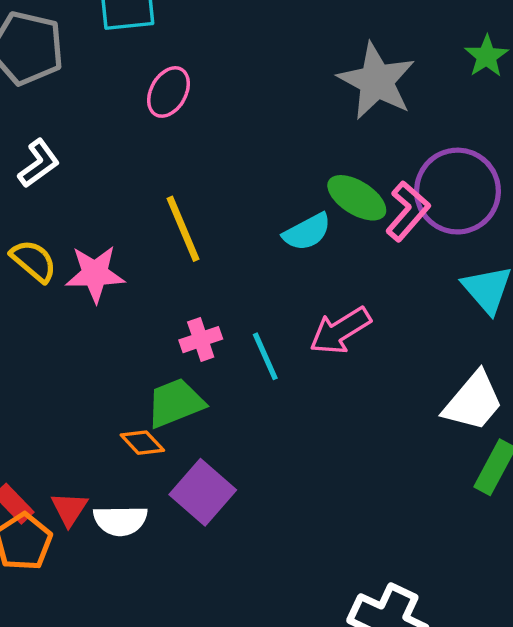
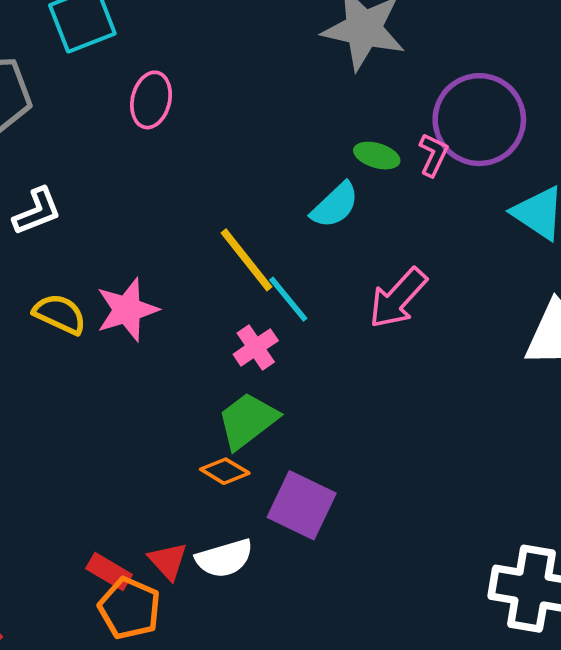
white L-shape: (39, 163) -> (37, 211), turned 30
green ellipse: (357, 198) -> (377, 156), size x0.7
pink L-shape: (408, 211) -> (433, 155), size x0.7
yellow line: (183, 229) -> (247, 260), moved
cyan line: (265, 356) -> (288, 299), moved

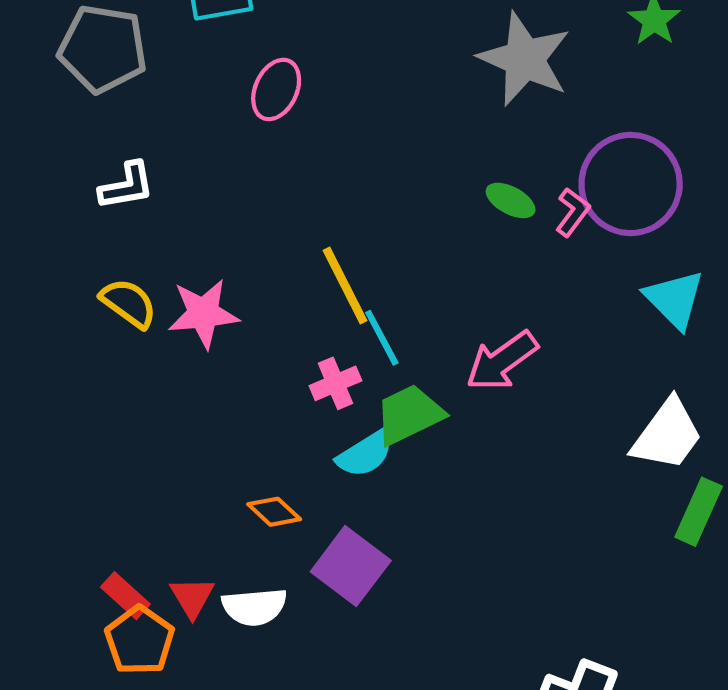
cyan semicircle: (335, 205) -> (365, 454), moved
green trapezoid: (248, 421) -> (409, 414), moved

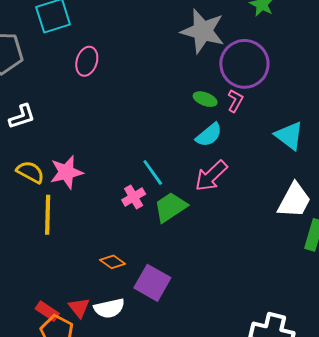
purple circle: (631, 184) -> (244, 64), moved
yellow line: (345, 286) -> (48, 215), moved, turned 36
cyan semicircle: (365, 454) -> (209, 135), moved

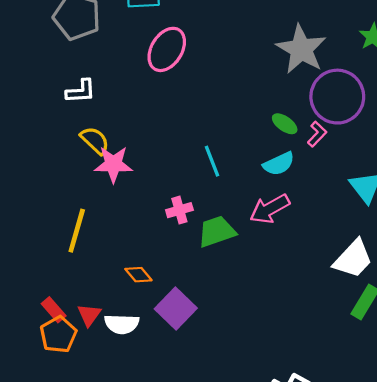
pink ellipse: (87, 61) -> (167, 49), size x1.4
yellow semicircle: (30, 172) -> (95, 140), moved
cyan line: (153, 172) -> (212, 161), moved
yellow line: (48, 215) -> (77, 231), moved

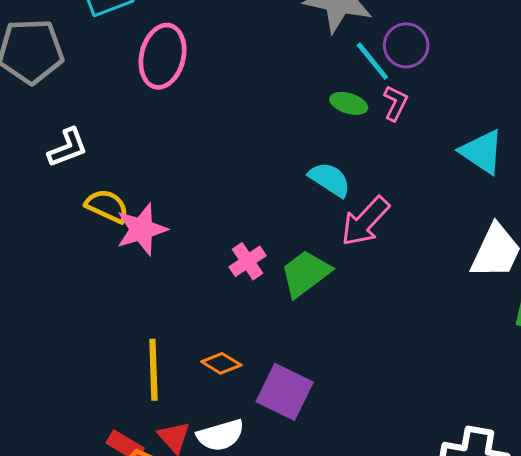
purple circle: (337, 97) -> (406, 45), size x0.6
cyan line: (212, 161) -> (372, 61), moved
cyan semicircle: (279, 164) -> (330, 179), moved, turned -104
yellow line: (77, 231) -> (153, 370), moved

